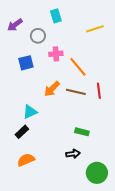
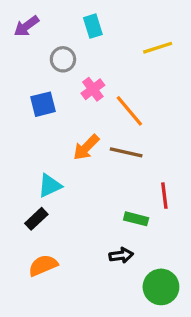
purple arrow: (15, 25) -> (26, 26), moved
pink cross: (56, 54) -> (93, 89), turned -32
red line: (99, 91) -> (164, 196), moved

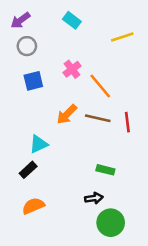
cyan rectangle: (93, 26) -> (72, 20), turned -36
gray circle: (63, 59) -> (27, 46), moved
red line: (164, 196) -> (127, 122), moved
green circle: (161, 287) -> (111, 223), moved

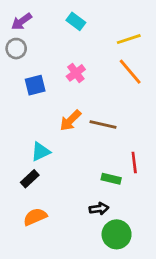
gray circle: (27, 46) -> (16, 49), moved
orange line: (100, 86) -> (130, 72), moved
red line: (127, 122) -> (134, 162), moved

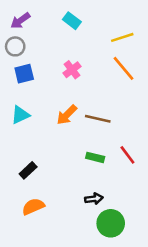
blue square: (35, 85) -> (24, 74), moved
cyan triangle: (41, 152) -> (20, 115), moved
red line: (134, 162) -> (127, 155), turned -30
green rectangle: (111, 179) -> (95, 157), moved

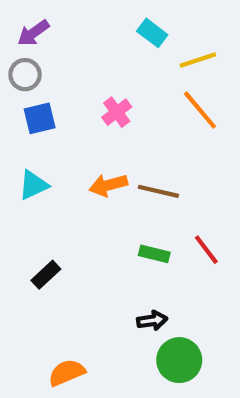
cyan rectangle: (72, 21) -> (152, 33), moved
orange arrow: (67, 115) -> (108, 185), turned 30
orange semicircle: (33, 206) -> (67, 373), moved

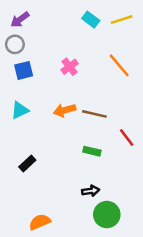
yellow line: (198, 60) -> (122, 20), moved
red line: (206, 250) -> (127, 138), moved

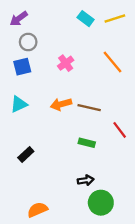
gray circle: (15, 44) -> (28, 42), moved

